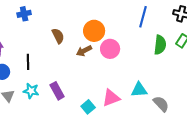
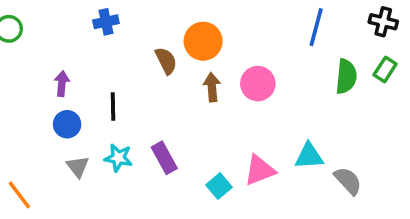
orange circle: (94, 31) -> (203, 41), moved
brown arrow: (84, 51) -> (212, 87), turned 112

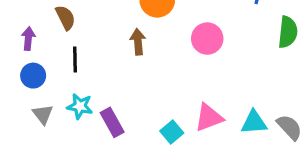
brown semicircle: (166, 61) -> (65, 18), moved
brown arrow: (212, 87) -> (138, 42), moved
cyan triangle: (309, 156) -> (254, 122), moved
purple rectangle: (164, 158) -> (112, 122), moved

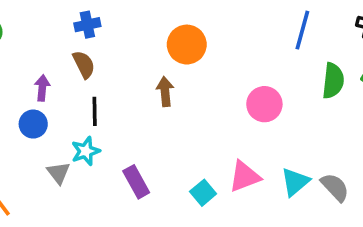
pink circle: (207, 39) -> (264, 104), moved
blue circle: (33, 76) -> (33, 124), moved
cyan star: (80, 106) -> (86, 151), moved, turned -30
cyan triangle: (254, 122) -> (295, 182), turned -36

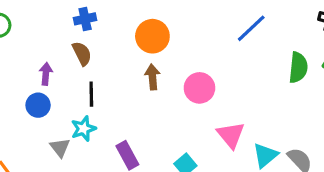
blue line: (302, 30) -> (251, 28), moved, turned 32
orange circle: (187, 45) -> (152, 36), moved
pink circle: (264, 104) -> (199, 88), moved
pink triangle: (245, 176) -> (231, 135), moved, turned -48

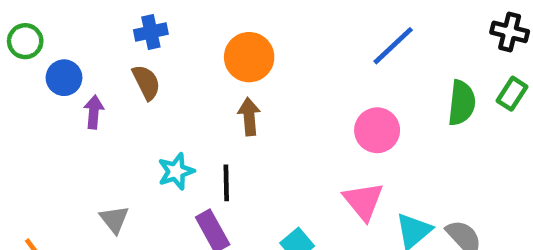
pink circle: (199, 88) -> (377, 130), moved
black line: (91, 94) -> (226, 183), moved
blue circle: (38, 105) -> (64, 78), moved
cyan star: (83, 129) -> (176, 171), moved

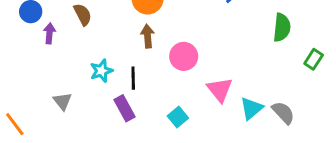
green rectangle: (512, 94) -> (314, 59), moved
pink circle: (377, 130) -> (184, 56), moved

